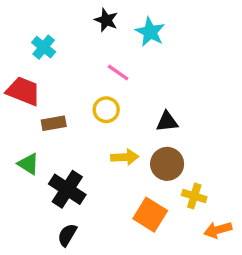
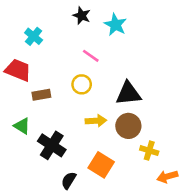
black triangle: (167, 122) -> (128, 93), size x1.5
orange square: (150, 215) -> (101, 165), moved
black semicircle: (67, 235) -> (69, 180), moved

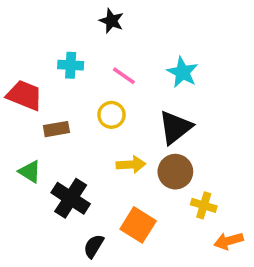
cyan star: (115, 25) -> (182, 72), moved
cyan cross: (34, 36) -> (71, 65), moved, turned -36
black triangle: (128, 93) -> (175, 127), turned -32

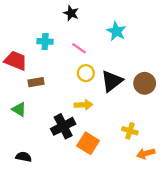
cyan star: (182, 72) -> (116, 31), moved
yellow circle: (111, 115) -> (86, 73), moved
brown circle: (175, 172) -> (145, 83), moved
black cross: (71, 198) -> (63, 126), moved, turned 30
black semicircle: (94, 246) -> (24, 157), moved, turned 70

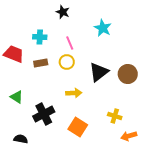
pink line: (79, 48) -> (70, 43), turned 32
yellow circle: (86, 73) -> (67, 62), moved
brown rectangle: (36, 82) -> (41, 63), moved
black cross: (63, 126) -> (44, 114), moved

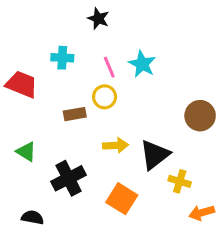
cyan star: (103, 28) -> (142, 64), moved
brown rectangle: (41, 63) -> (75, 114), moved
black triangle: (99, 72) -> (155, 155), moved

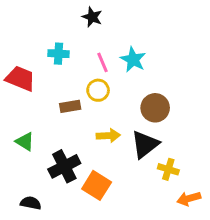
brown circle: (200, 116) -> (155, 108), moved
orange square: (122, 199) -> (97, 185), moved

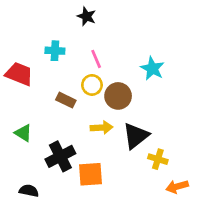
cyan star: (133, 59) -> (152, 68), moved
brown rectangle: (70, 106) -> (66, 100), turned 36
brown circle: (155, 108) -> (118, 96), moved
orange square: (97, 185) -> (91, 174), turned -36

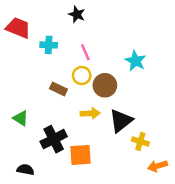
red trapezoid: (19, 74) -> (18, 28), moved

